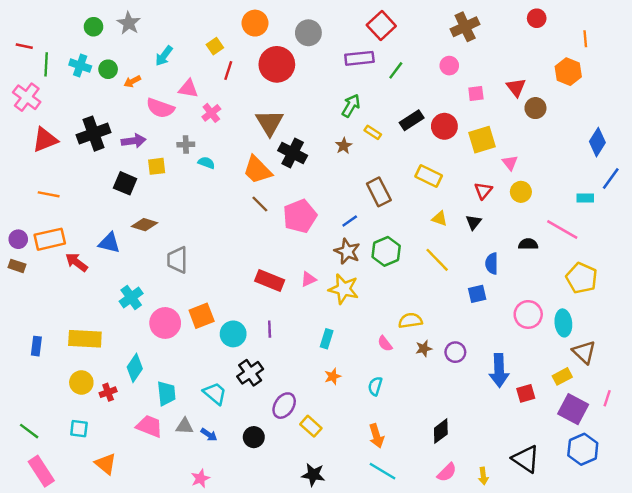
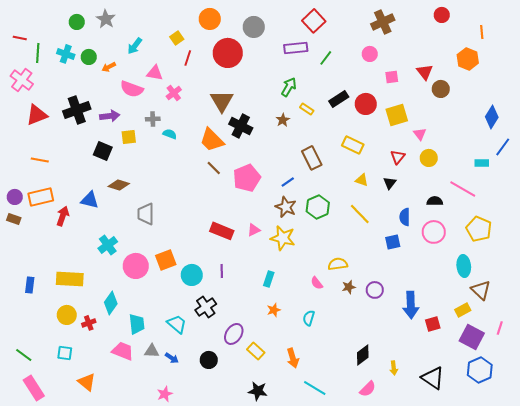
red arrow: (76, 262) -> (63, 216), turned 72
pink circle: (528, 314) -> (434, 232), moved
orange arrow: (376, 436) -> (293, 358), moved
yellow arrow: (483, 476) -> (394, 368), moved

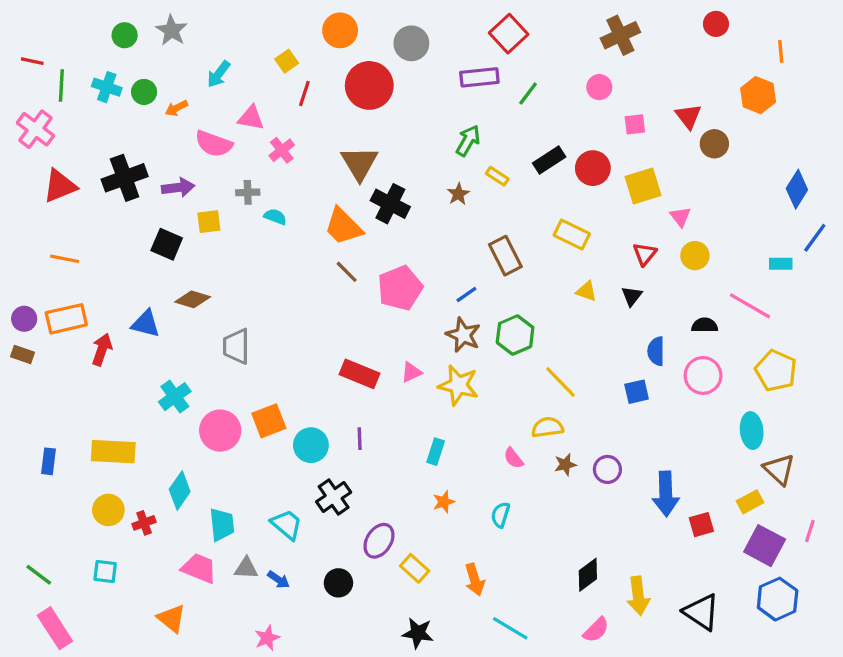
yellow line: (360, 214) -> (560, 382), moved
yellow arrow: (394, 368) -> (638, 596), size x1.6
orange triangle: (87, 382) -> (172, 618), moved

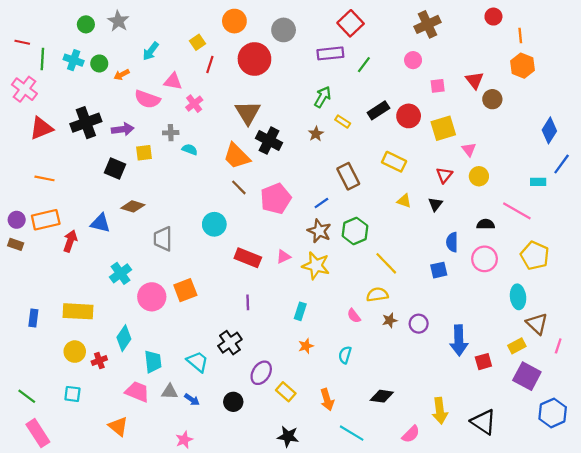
orange line: (781, 51) -> (520, 36), moved
cyan circle: (311, 445) -> (214, 224), moved
pink line: (810, 531) -> (558, 346), moved
black diamond: (588, 575) -> (382, 396), moved, turned 45
blue hexagon: (778, 599) -> (553, 413), moved

